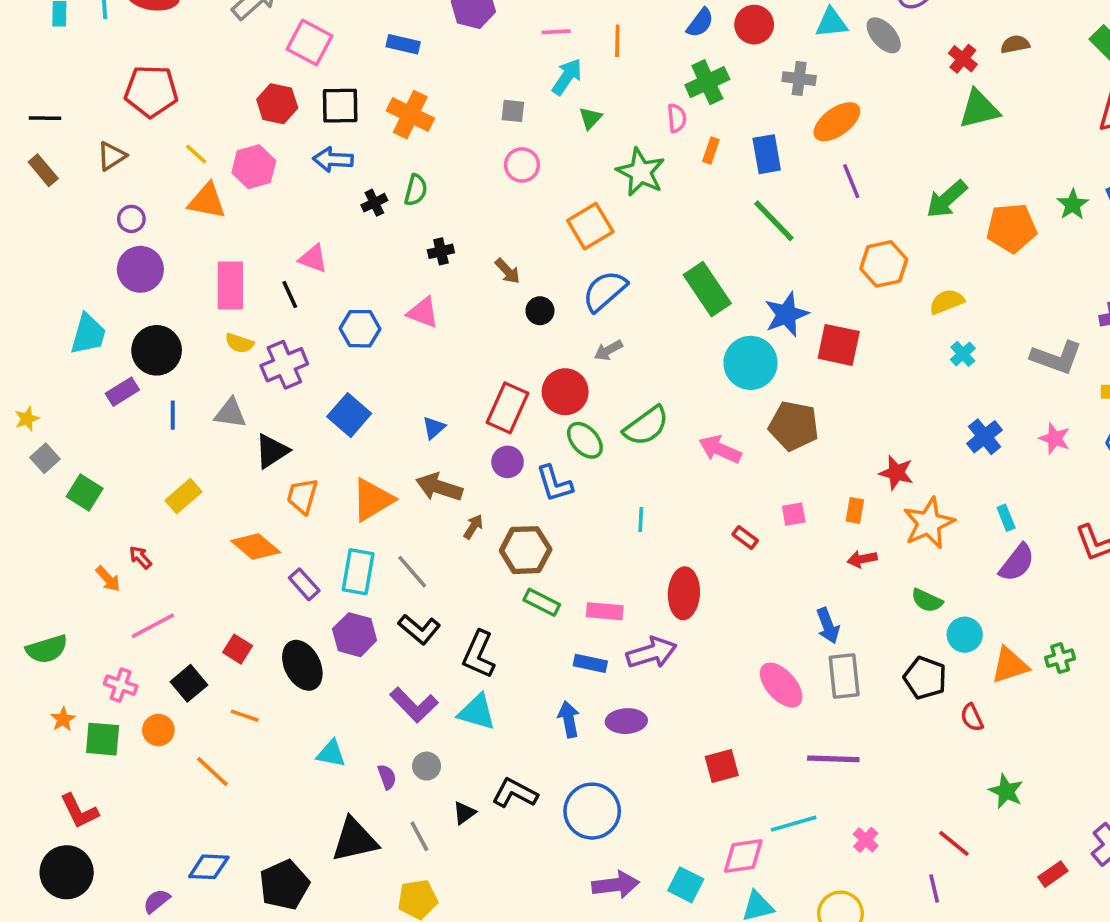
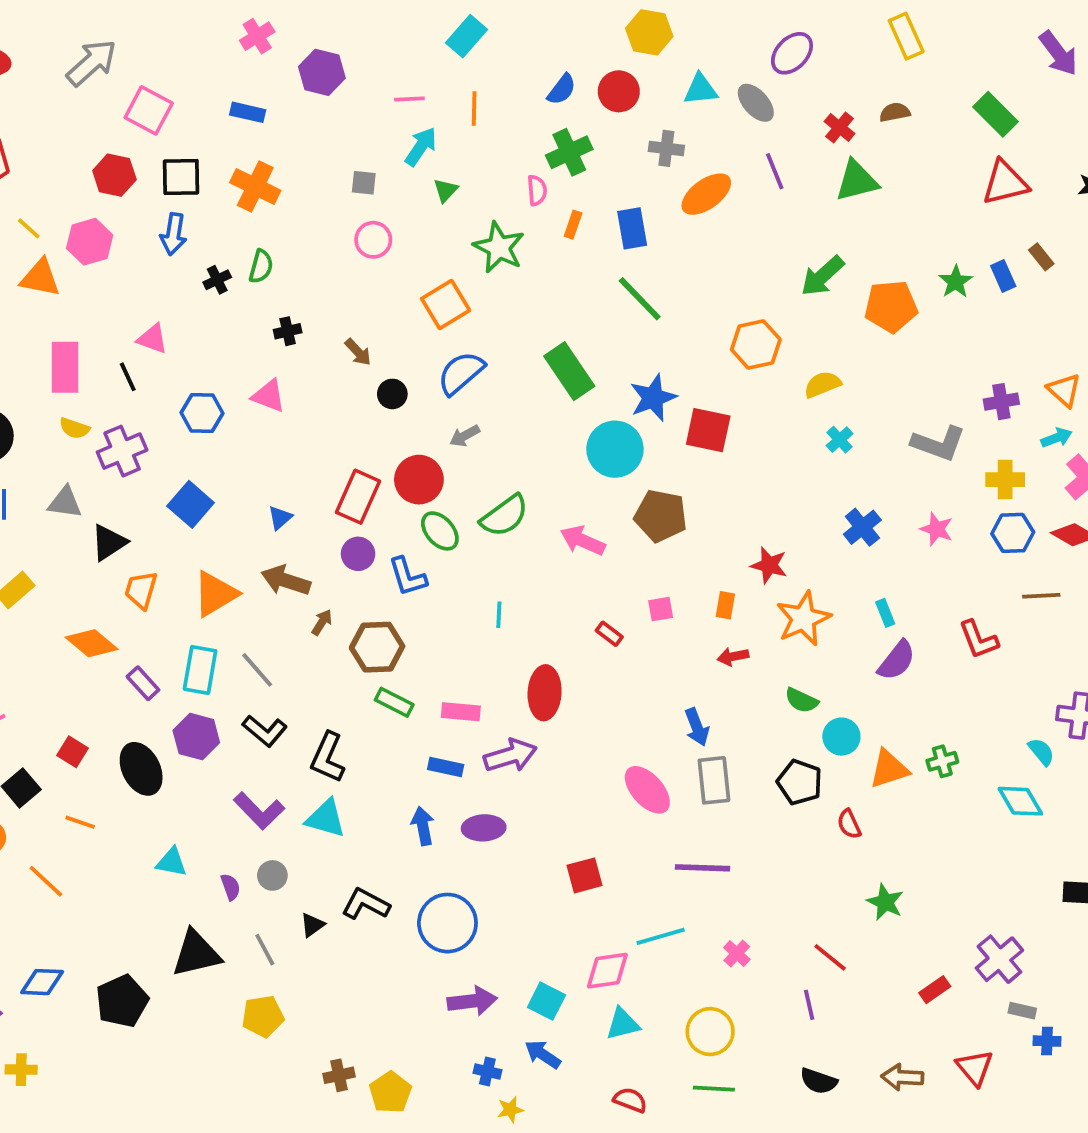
blue arrow: (333, 160) -> (173, 234), turned -84
purple line: (851, 181) -> (775, 171), moved

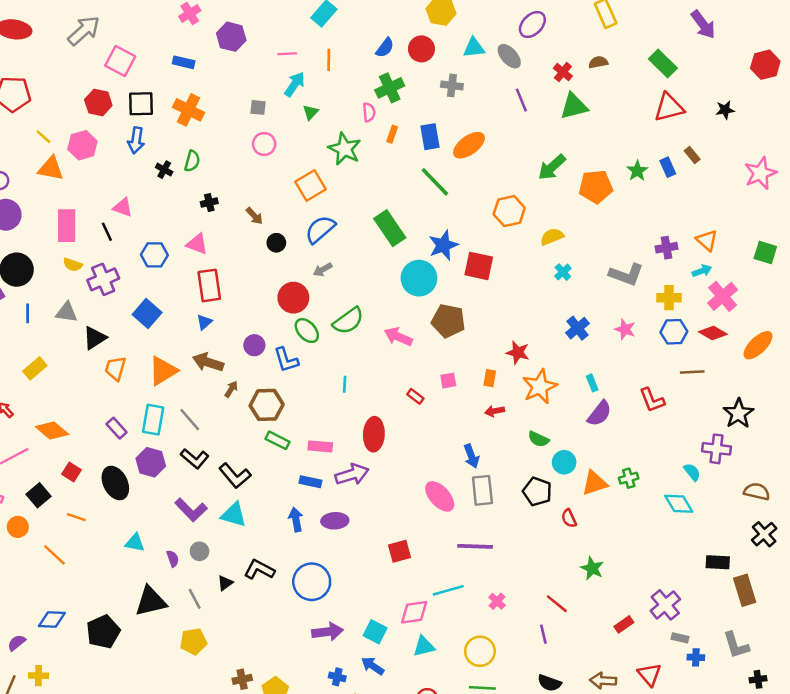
orange ellipse: (706, 194) -> (469, 145), moved
black cross: (217, 280) -> (164, 170), turned -35
red rectangle: (358, 497) -> (209, 285), moved, turned -32
orange diamond: (92, 643) -> (52, 431), moved
black L-shape: (328, 757) -> (235, 476), turned -64

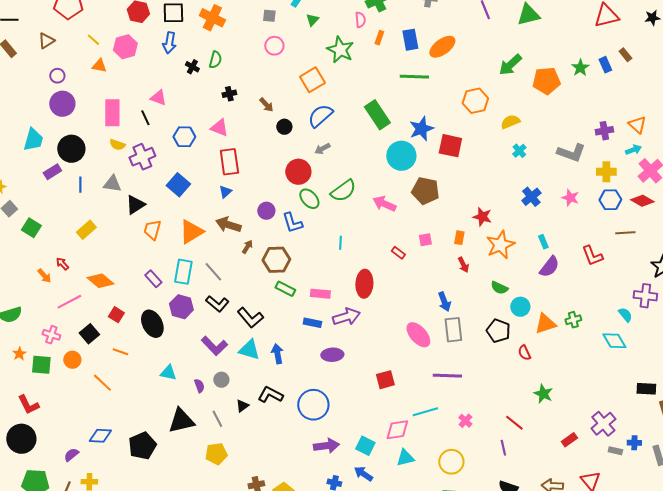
orange triangle: (51, 168) -> (99, 66), size x0.7
green line: (435, 182) -> (414, 77), turned -44
red arrow: (495, 411) -> (463, 265), turned -105
blue arrow: (296, 520) -> (277, 354), moved
blue cross: (696, 657) -> (634, 443), moved

